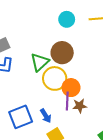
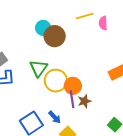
cyan circle: (67, 19) -> (43, 28), moved
brown circle: (62, 53) -> (55, 36), moved

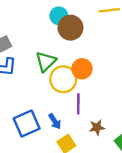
orange circle: (73, 86) -> (82, 69), moved
brown star: (84, 101) -> (97, 127), moved

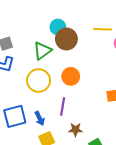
green triangle: (46, 62) -> (42, 51), moved
yellow circle: (63, 79) -> (39, 80), moved

